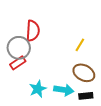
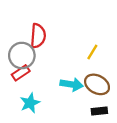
cyan star: (38, 89) -> (30, 103), moved
cyan arrow: (64, 90) -> (72, 84), moved

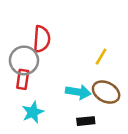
red rectangle: (21, 73) -> (23, 79), turned -48
black rectangle: (99, 111) -> (86, 121), moved

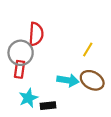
black rectangle: (86, 121) -> (48, 106), moved

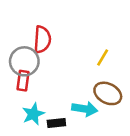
cyan arrow: (68, 80) -> (85, 109), moved

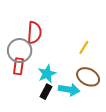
cyan star: (33, 114) -> (47, 74), moved
black rectangle: (56, 123) -> (46, 92), moved, turned -56

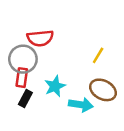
red semicircle: (34, 33) -> (40, 38), turned 80
black rectangle: (46, 92) -> (25, 99), moved

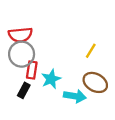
red semicircle: (40, 38) -> (20, 35), moved
red rectangle: (22, 78) -> (32, 70), moved

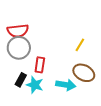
red rectangle: (32, 70) -> (40, 65), moved
cyan star: (51, 79) -> (35, 85), moved, turned -30

